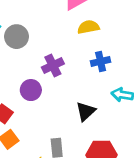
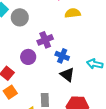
blue cross: (101, 61) -> (62, 56), moved, turned 32
black triangle: (86, 111) -> (67, 75), turned -42

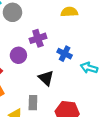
blue cross: (62, 56) -> (65, 54), moved
black triangle: (67, 75) -> (46, 78), moved

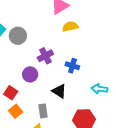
cyan arrow: (89, 68) -> (99, 89), moved
gray rectangle: (33, 103) -> (43, 111), moved

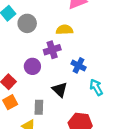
yellow semicircle: (70, 26) -> (64, 30), moved
cyan arrow: (99, 89) -> (96, 87), moved, turned 42

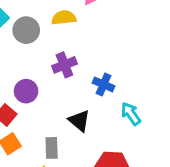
yellow semicircle: (64, 30) -> (64, 18), moved
purple circle: (32, 66) -> (26, 91), moved

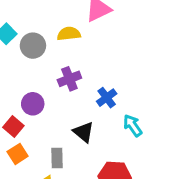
blue cross: (104, 84) -> (107, 98), turned 30

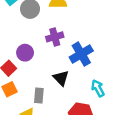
blue cross: (107, 98) -> (81, 54), size x1.5
cyan arrow: (133, 125) -> (98, 88), moved

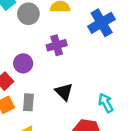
blue cross: (81, 54) -> (102, 23), moved
gray rectangle: (39, 96) -> (28, 102), moved

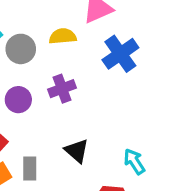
purple circle: (23, 63) -> (18, 100), moved

